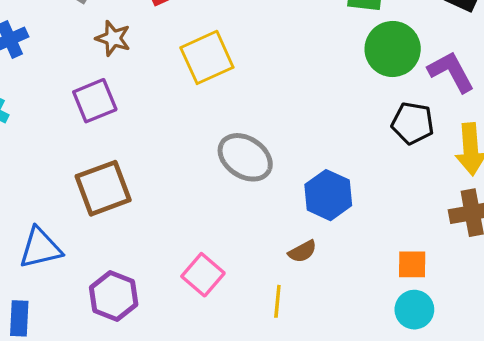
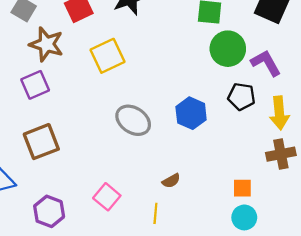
brown star: (113, 38) -> (46, 44), size x1.5
blue hexagon: (328, 195) -> (191, 113), moved

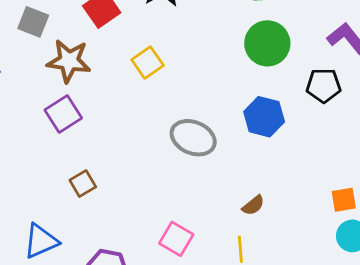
green circle: (228, 49) -> (267, 43), moved
yellow square: (107, 56) -> (148, 63), size x0.7
brown square: (41, 142) -> (83, 184), size x0.6

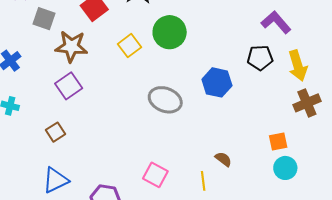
green circle: (267, 43) -> (170, 32), moved
brown square: (83, 184) -> (56, 132), moved
brown semicircle: (253, 205) -> (223, 159), moved, turned -102

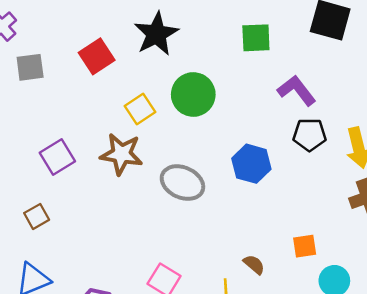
gray square: (44, 19) -> (30, 67), turned -30
purple L-shape: (276, 22) -> (297, 90), moved
brown star: (71, 46) -> (121, 154), moved
orange square: (278, 141) -> (305, 246), moved

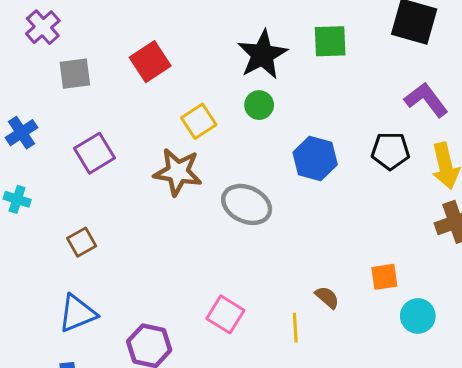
black star: (156, 34) -> (262, 55), moved
purple L-shape: (297, 90) -> (426, 100), moved
green circle: (193, 94) -> (259, 105), size x0.6
purple square: (57, 157) -> (94, 153), moved
blue hexagon: (251, 164) -> (315, 159), moved

